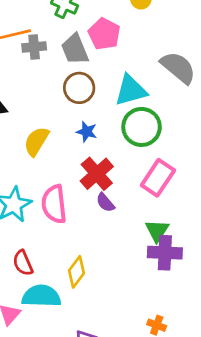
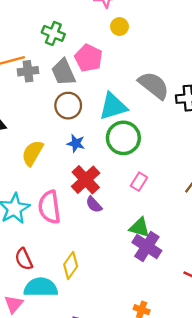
pink rectangle: (158, 178) -> (139, 182), size x0.6
green triangle: (157, 231) -> (139, 227), turned -45
purple cross: (165, 253) -> (147, 246), turned 32

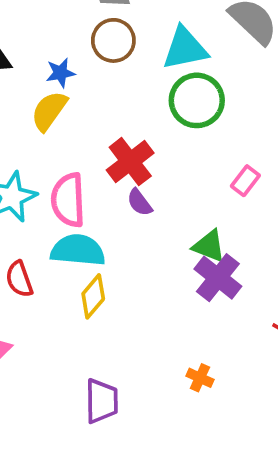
blue star: (76, 143) -> (60, 73), moved, turned -30
pink rectangle: (139, 182) -> (245, 181), moved
cyan semicircle: (41, 287) -> (78, 250), moved

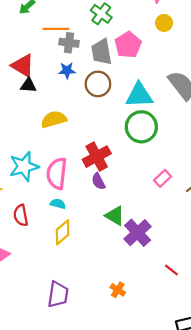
blue star: (60, 73) -> (67, 70), moved
yellow semicircle: (49, 111) -> (54, 119), turned 30
green triangle: (209, 246) -> (115, 216), moved
cyan semicircle: (78, 250) -> (58, 204), size x0.5

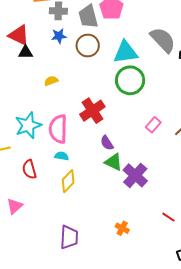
yellow semicircle: (54, 119) -> (51, 81), size x0.6
purple semicircle: (98, 181) -> (107, 143), moved
red line: (171, 270) -> (168, 217), moved

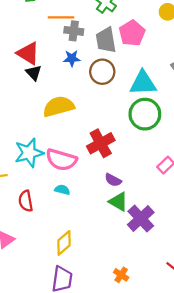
black triangle: (26, 52) -> (34, 73), turned 42
yellow semicircle: (51, 81) -> (59, 106), size x2.0
pink semicircle: (58, 129) -> (61, 160), turned -80
purple semicircle: (107, 143) -> (113, 180), turned -35
yellow diamond: (68, 181) -> (64, 243), moved

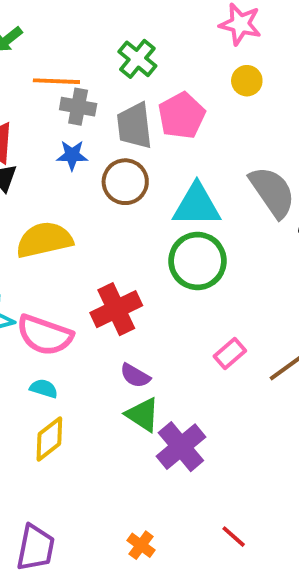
yellow diamond: (64, 243) -> (49, 439), moved

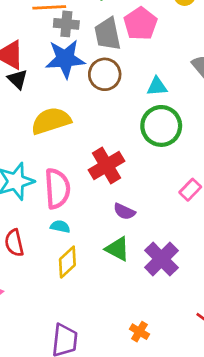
blue star: (72, 155) -> (65, 59), size x1.8
cyan triangle: (197, 205) -> (157, 86), size x0.6
pink semicircle: (45, 335) -> (57, 189), turned -108
green triangle: (143, 415) -> (117, 249), moved

